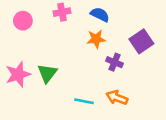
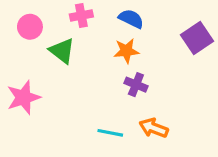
purple square: (141, 41) -> (197, 38), moved
purple cross: (114, 62) -> (136, 85), moved
green triangle: (47, 73) -> (62, 51), moved, turned -30

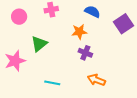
blue semicircle: (131, 19) -> (92, 12), moved
green triangle: (62, 51) -> (39, 44), moved, turned 42
cyan line: (110, 133) -> (52, 83), moved

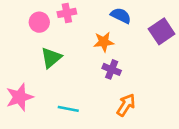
pink circle: (19, 17) -> (39, 22), moved
pink star: (15, 61) -> (20, 97), moved
orange arrow: (96, 80) -> (126, 105), turned 102

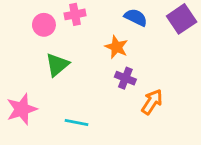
purple square: (162, 31) -> (182, 19), moved
orange star: (104, 42) -> (116, 47), turned 30
orange arrow: (126, 105) -> (152, 102), moved

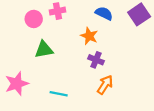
green triangle: (57, 65) -> (44, 50), turned 30
orange arrow: (152, 102) -> (105, 85), moved

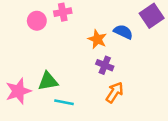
blue semicircle: (104, 13) -> (123, 32), moved
green triangle: (44, 50) -> (48, 81), moved

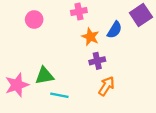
pink cross: (63, 12) -> (79, 11), moved
blue semicircle: (123, 32) -> (115, 30), turned 96
purple cross: (105, 65) -> (97, 61), turned -35

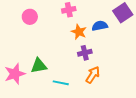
blue semicircle: (115, 30) -> (100, 26), turned -133
cyan line: (59, 95) -> (61, 83), moved

